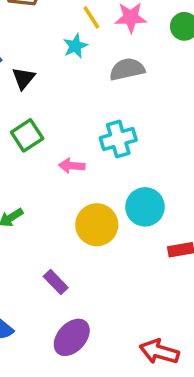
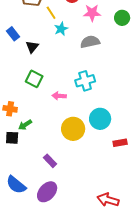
yellow line: (91, 17) -> (51, 13), moved
green square: (27, 135) -> (34, 79), turned -30
purple ellipse: (72, 337) -> (47, 192), moved

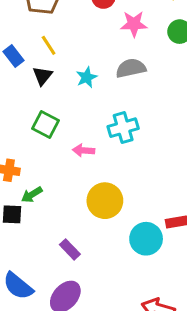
yellow line: (51, 13) -> (49, 45), moved
cyan star: (61, 29) -> (87, 77), moved
cyan circle: (100, 119) -> (146, 239), moved

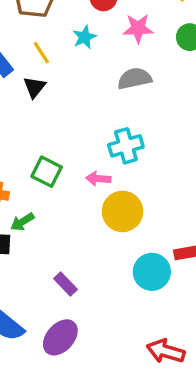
cyan star: (87, 77) -> (85, 37), moved
green square: (46, 125) -> (47, 172), moved
pink arrow: (84, 150) -> (98, 179), moved
yellow circle: (105, 201) -> (122, 211), moved

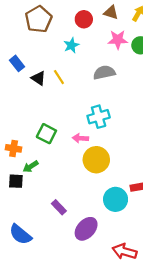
pink star: (138, 28) -> (118, 40), moved
yellow line: (41, 53) -> (59, 77), moved
black triangle: (34, 87) -> (39, 78), turned -35
purple ellipse: (60, 337) -> (86, 229), moved

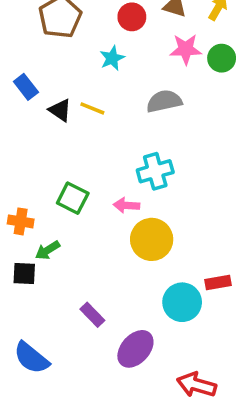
yellow line: (59, 77) -> (92, 108), turned -35

